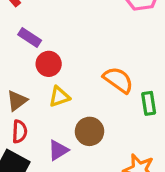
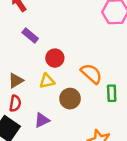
red circle: (49, 64) -> (55, 58), moved
brown circle: (90, 131) -> (70, 99), moved

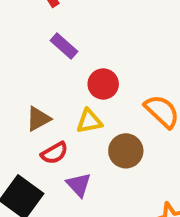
red semicircle: (15, 103) -> (54, 153), moved, turned 49
purple triangle: (42, 120) -> (79, 185), turned -49

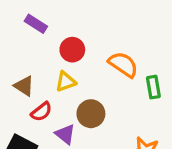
brown triangle: (38, 119) -> (24, 86), turned -50
brown circle: (126, 151) -> (91, 114), moved

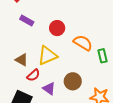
red circle: (72, 50) -> (57, 28), moved
yellow triangle: (66, 82) -> (47, 56), size x1.5
brown circle: (91, 114) -> (73, 81), moved

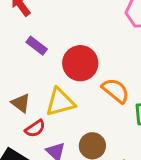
red circle: (57, 28) -> (80, 63), size x1.5

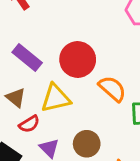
purple rectangle: (37, 46) -> (27, 58), moved, size x1.4

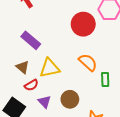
red circle: (78, 59) -> (83, 24), moved

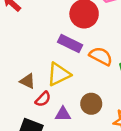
purple rectangle: (31, 40) -> (70, 43), moved
purple triangle: (44, 102) -> (63, 114), turned -32

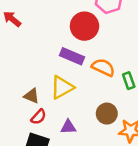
red semicircle: (43, 99) -> (38, 117), moved
brown circle: (91, 104) -> (107, 114), moved

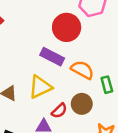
brown circle: (107, 114) -> (82, 104), moved
red semicircle: (38, 117) -> (59, 111), moved

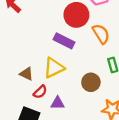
orange semicircle: (82, 70) -> (101, 34), moved, turned 30
red semicircle: (59, 111) -> (40, 92), moved

